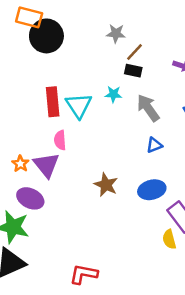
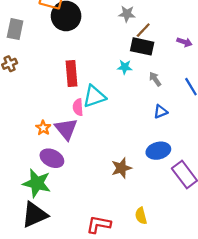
black rectangle: (133, 71) -> (142, 46), size x1.5
cyan triangle: (79, 105) -> (94, 96), moved, turned 45
gray arrow: (148, 108) -> (155, 79), size x0.6
brown star: (106, 185) -> (121, 168), moved, turned 30
yellow semicircle: (169, 239) -> (141, 216), moved

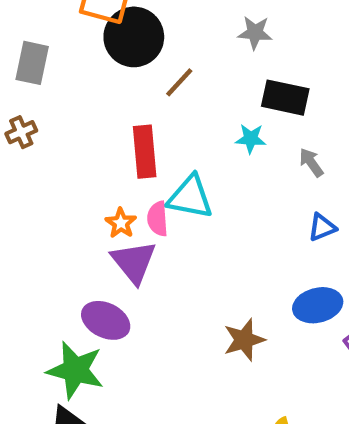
brown line: (143, 30) -> (179, 82), moved
cyan triangle: (94, 96) -> (190, 197), turned 30
orange star: (43, 128) -> (121, 223), moved

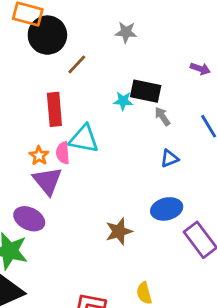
black rectangle: (285, 98) -> (146, 91), moved

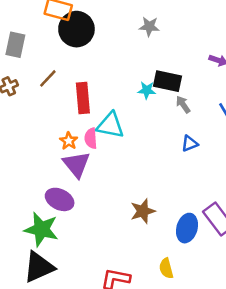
brown line: (77, 64) -> (48, 78), moved
blue ellipse: (167, 209) -> (187, 228), moved, turned -60

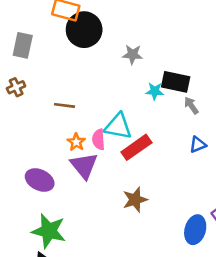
gray star: (149, 26) -> (132, 54), moved
brown line: (48, 78) -> (64, 105), moved, turned 54
red rectangle: (83, 98) -> (136, 147), moved, turned 60
purple ellipse: (60, 199) -> (40, 180), moved
brown star: (143, 211) -> (135, 200), moved

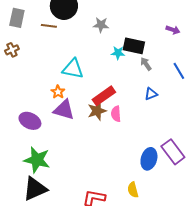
brown line: (64, 105) -> (49, 26), moved
cyan triangle: (118, 126) -> (73, 69), moved
pink semicircle: (98, 139) -> (116, 114), moved
purple triangle: (84, 166) -> (64, 110), turned -35
brown star: (135, 200) -> (97, 111), moved

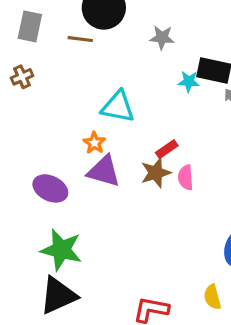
red rectangle: (104, 96) -> (167, 149), size x0.6

